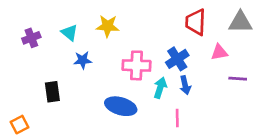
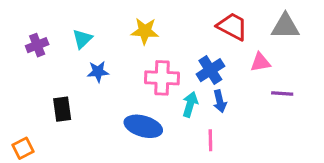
red trapezoid: (196, 22) -> (232, 26), turned 116
yellow star: (108, 26) -> (145, 31), moved
cyan triangle: (69, 33) -> (82, 39), turned 36

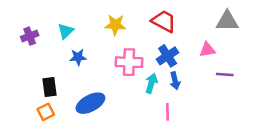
red trapezoid: (232, 26) -> (164, 21), moved
blue ellipse: (143, 126) -> (90, 103), moved, turned -44
orange square: (23, 148) -> (46, 112), moved

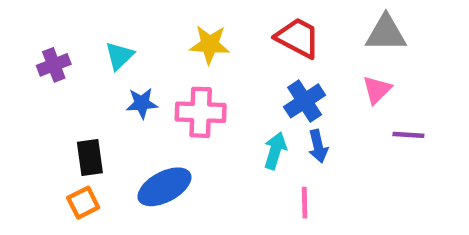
gray triangle: (227, 21) -> (386, 33), moved
pink triangle: (207, 50) -> (377, 90), turned -35
pink cross: (129, 62) -> (201, 112), moved

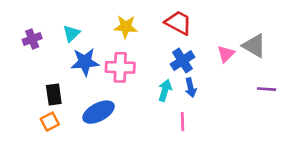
gray triangle: (386, 33) -> (254, 46), moved, turned 30
blue star: (142, 103) -> (85, 62), size x1.5
purple line: (408, 135) -> (266, 89), moved

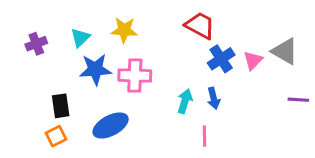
yellow star: (126, 27) -> (124, 30), moved
blue cross: (182, 61) -> (221, 59), moved

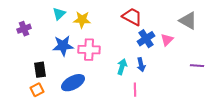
cyan triangle: (80, 38) -> (59, 14), moved
gray triangle: (285, 51) -> (188, 21), moved

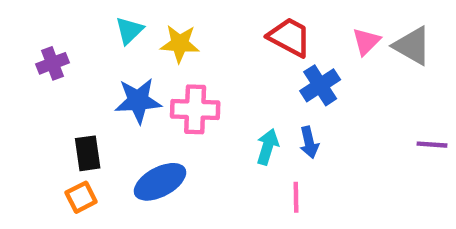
pink triangle: (167, 40) -> (366, 41), moved

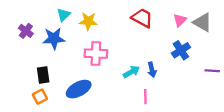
purple cross: (52, 63) -> (26, 31), turned -32
blue cross: (320, 85) -> (181, 50), moved
blue star: (138, 101) -> (54, 38), moved
cyan arrow: (267, 147) -> (131, 72), turned 42

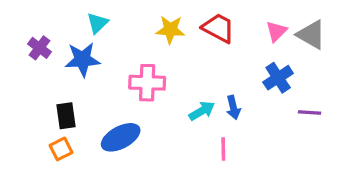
yellow star: (88, 21) -> (170, 30), moved
purple line: (212, 71) -> (310, 112), moved

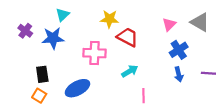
red trapezoid: (218, 28) -> (128, 37), moved
pink triangle: (276, 31) -> (169, 24), moved
blue arrow: (233, 108) -> (179, 74), moved
purple line: (310, 112) -> (208, 73), moved
orange square: (61, 149) -> (39, 96), turned -32

